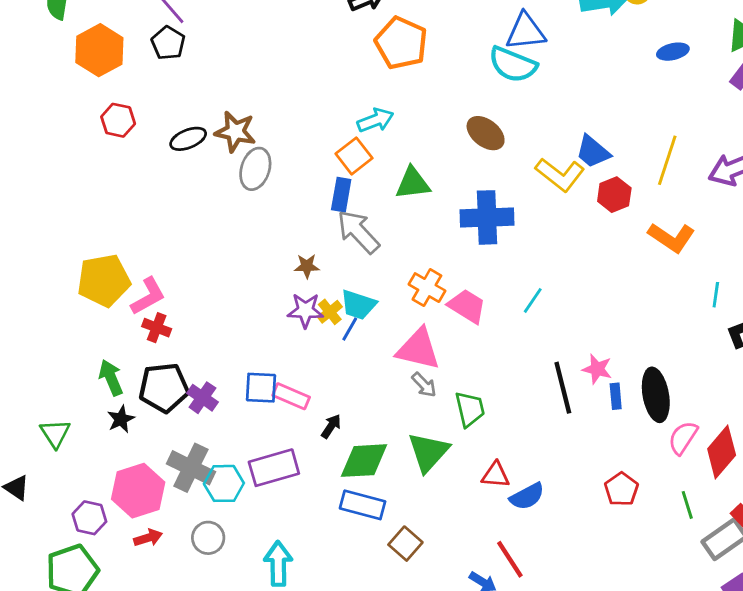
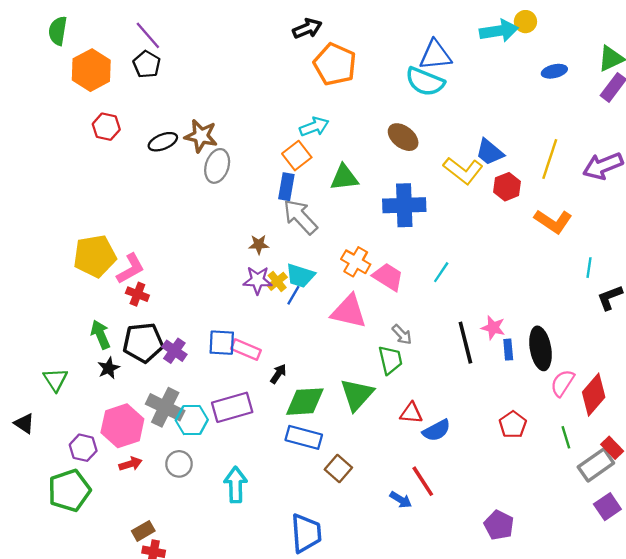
gray arrow: (424, 385) -> (402, 335), moved

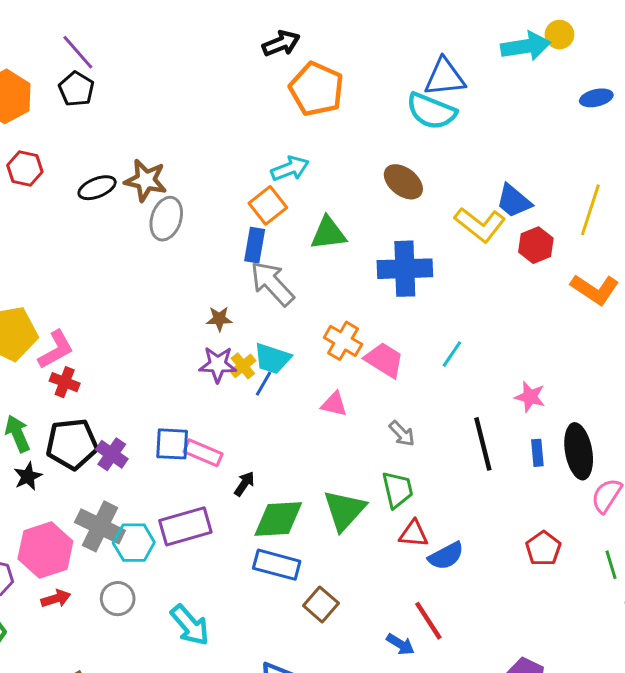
pink triangle: (349, 311) -> (334, 404), size x0.6
pink star: (493, 328) -> (530, 397), moved
green trapezoid: (390, 360) -> (397, 490), moved
cyan arrow: (236, 485) -> (190, 625), turned 140

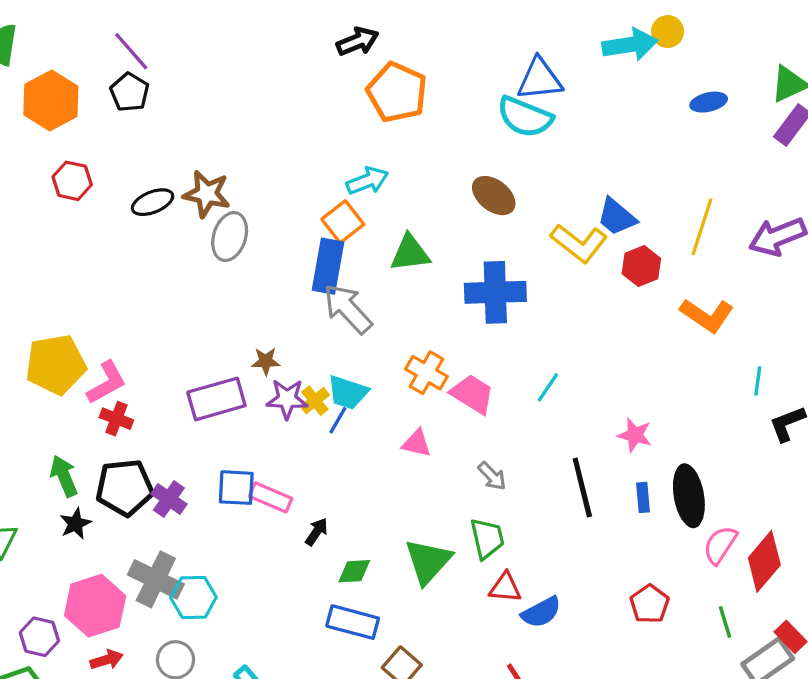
blue rectangle: (255, 245) -> (328, 266), size x1.4
brown star: (219, 319) -> (266, 361), moved
green diamond: (278, 519) -> (354, 571), size x0.6
purple rectangle: (185, 526) -> (216, 399), moved

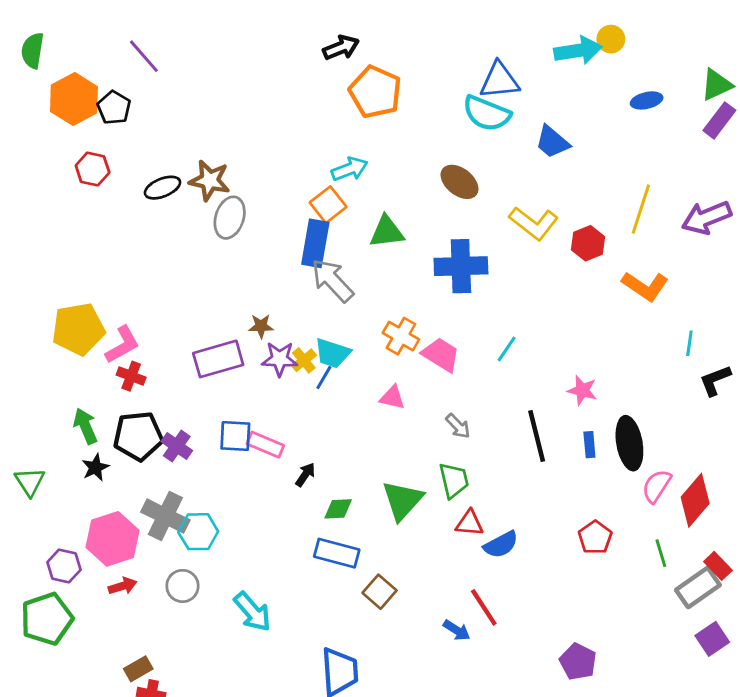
black pentagon: (130, 92) -> (114, 108), moved
blue trapezoid: (617, 217) -> (552, 142), moved

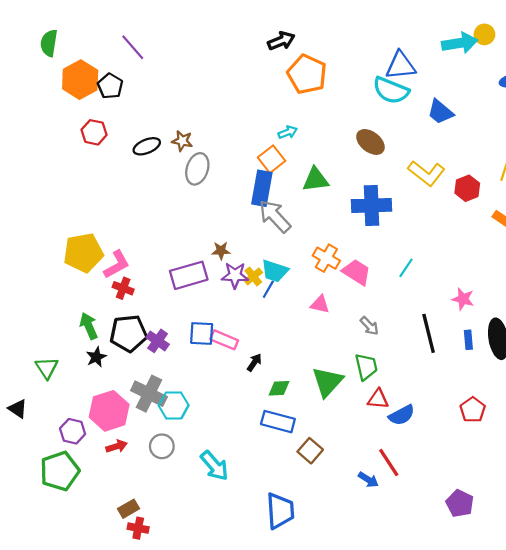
cyan arrow: (350, 169) -> (288, 132), size x0.7
brown star: (210, 180) -> (182, 141), size x0.7

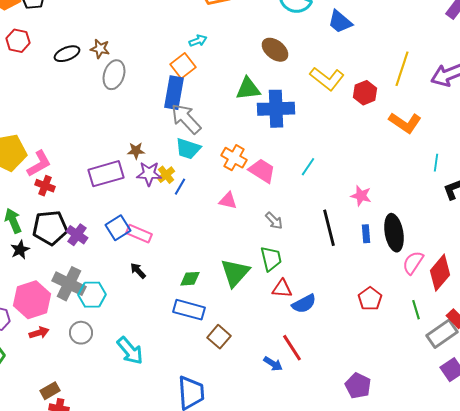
green triangle: (316, 180) -> (248, 89), moved
cyan trapezoid: (275, 271) -> (188, 149), moved
blue square: (202, 333) -> (118, 228), turned -35
black arrow: (254, 362) -> (138, 271), moved, turned -78

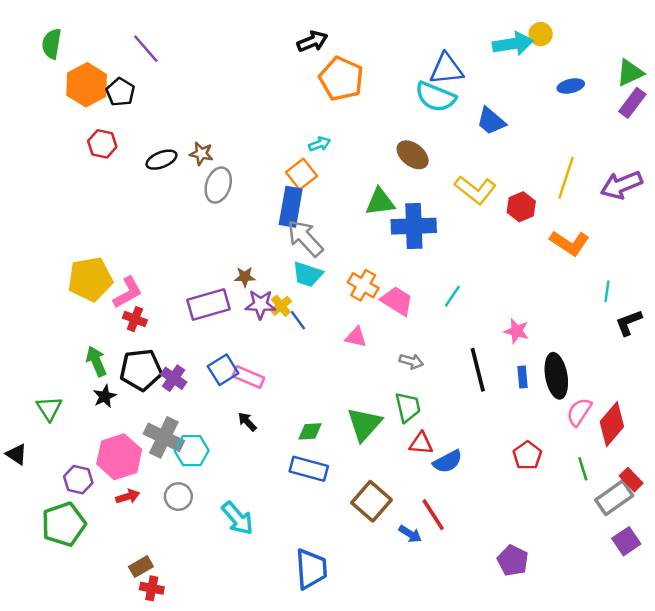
blue line: (180, 187) -> (298, 320), turned -66
gray arrow: (274, 221) -> (411, 361), turned -30
brown square: (219, 337) -> (372, 501), moved, size x1.4

